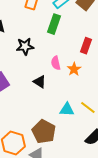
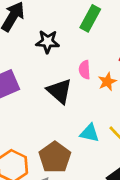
black triangle: (40, 82) -> (59, 91), size x1.5

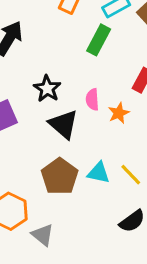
black star: (48, 42) -> (47, 89), moved, turned 30
brown pentagon: (55, 157) -> (60, 176), moved

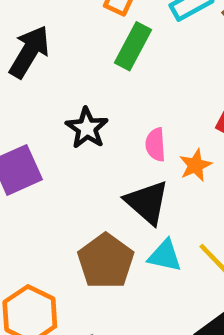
green rectangle: (99, 40) -> (133, 46), moved
black triangle: (63, 124) -> (147, 202), moved

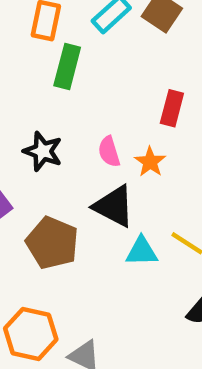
brown pentagon: (106, 261) -> (52, 243), moved

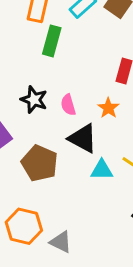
pink semicircle: (109, 152) -> (68, 105), moved

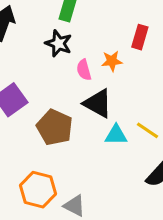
black star: (34, 100) -> (59, 44), moved
orange star: (108, 108) -> (112, 61), moved, turned 30

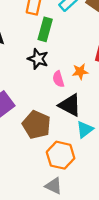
cyan triangle: (116, 135) -> (85, 129), turned -36
orange hexagon: (38, 190) -> (61, 155), moved

